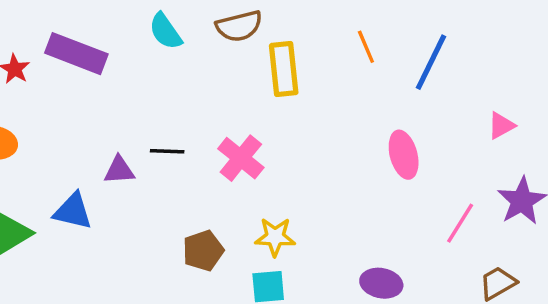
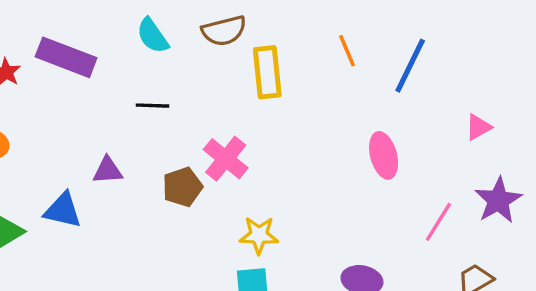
black line: (167, 151) -> (153, 106), moved
brown pentagon: (203, 251) -> (182, 187), moved

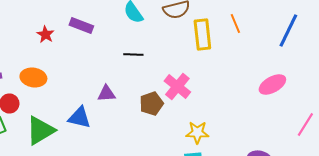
orange line: (347, 51) -> (235, 24), moved
purple rectangle: (66, 57) -> (81, 26), size x0.7
pink ellipse: (384, 155) -> (272, 84), turned 76

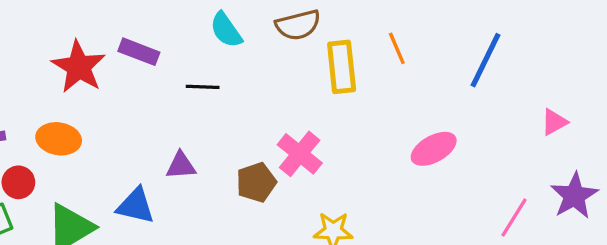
red star: (45, 34) -> (79, 67), size x1.8
black line: (133, 54) -> (203, 87), moved
pink ellipse: (272, 84) -> (434, 149), moved

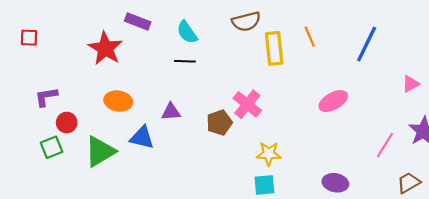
cyan semicircle: (226, 30) -> (187, 32), moved
purple rectangle: (139, 52) -> (138, 21), moved
orange ellipse: (59, 139) -> (118, 101), moved

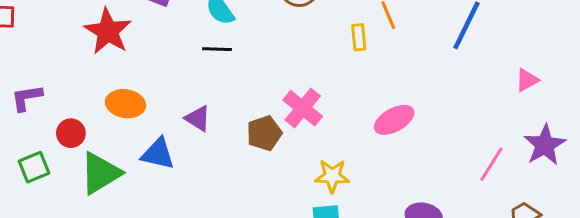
yellow rectangle: (274, 48) -> (359, 37), moved, size x0.6
pink ellipse: (333, 101) -> (394, 120), moved
purple triangle: (171, 112) -> (198, 118), turned 36
red circle: (67, 123) -> (71, 133), moved

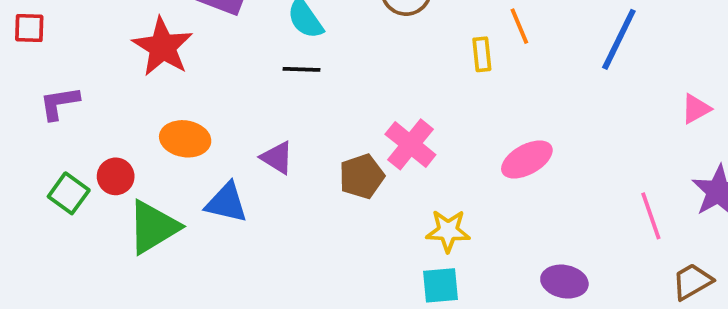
purple L-shape: (27, 98) -> (59, 103), moved
pink line: (492, 164) -> (651, 216), turned -51
green square: (34, 167) -> (69, 193), moved, turned -32

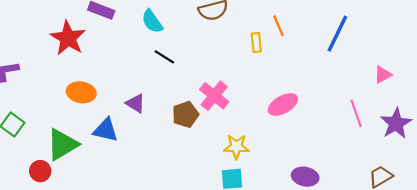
black line: (302, 69) -> (164, 57), moved, turned 30
red circle: (116, 176) -> (40, 171), moved
pink line: (651, 216) -> (356, 113), moved

